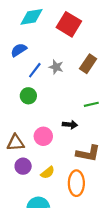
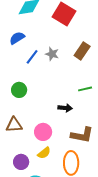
green circle: (28, 96) -> (19, 90), moved
pink circle: (43, 136) -> (43, 132), moved
purple circle: (23, 166) -> (21, 162), moved

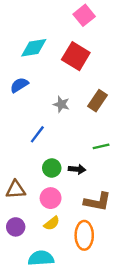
blue line: (32, 57) -> (37, 134), moved
green circle: (19, 90) -> (52, 168), moved
purple circle: (21, 162) -> (16, 227), moved

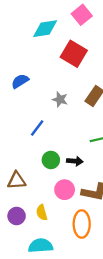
cyan diamond: (34, 48) -> (45, 29), moved
pink circle: (51, 198) -> (65, 190), moved
yellow semicircle: (52, 223) -> (42, 213), moved, turned 112

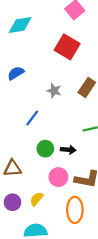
cyan diamond: (45, 29) -> (20, 25), moved
yellow semicircle: (42, 213) -> (37, 199), turned 56

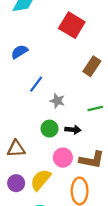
gray star: (54, 91) -> (57, 101), moved
blue line: (32, 118) -> (36, 84), moved
yellow semicircle: (37, 199) -> (41, 180), size x1.5

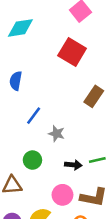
blue semicircle: (19, 52) -> (16, 81), turned -48
green line: (95, 109) -> (97, 160), moved
green circle: (50, 129) -> (32, 160), moved

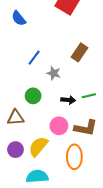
blue semicircle: (16, 81) -> (19, 18), moved, turned -49
brown rectangle: (94, 96) -> (80, 52), moved

